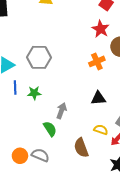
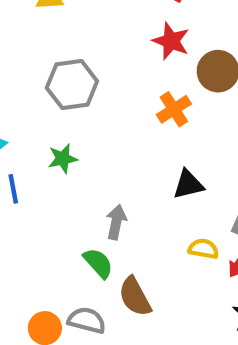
gray hexagon: (39, 57) -> (72, 84), moved
green star: (34, 93) -> (63, 159), moved
brown semicircle: (81, 148) -> (135, 297), moved

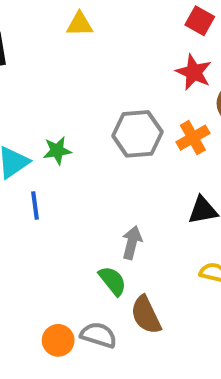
gray hexagon: (72, 84) -> (137, 134), moved
green star: (63, 159) -> (57, 151), moved

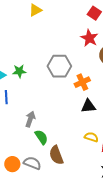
yellow triangle: (80, 24) -> (35, 10), turned -32
orange cross: (193, 138) -> (82, 82), moved
gray arrow: (132, 243) -> (30, 119), moved

